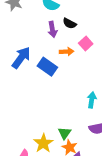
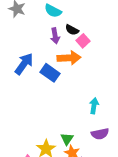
pink square: (86, 44) -> (83, 41), moved
orange arrow: (67, 52) -> (69, 58), size x1.6

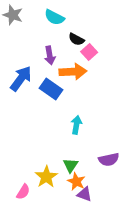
purple arrow: (55, 36) -> (50, 55), moved
cyan arrow: (94, 106) -> (76, 125), moved

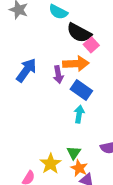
black semicircle: (76, 39) -> (79, 33), size x1.6
purple arrow: (50, 55) -> (58, 75), moved
blue rectangle: (51, 89) -> (81, 90), moved

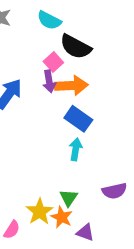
pink square: (91, 45) -> (53, 62), moved
purple arrow: (58, 75) -> (49, 81), moved
orange star: (79, 168) -> (62, 217), moved

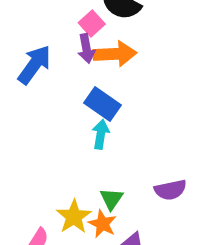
blue rectangle: (78, 119) -> (102, 104), moved
cyan arrow: (76, 149) -> (101, 134), moved

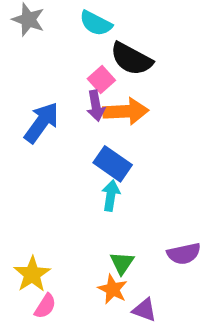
yellow star: (74, 217) -> (32, 274), moved

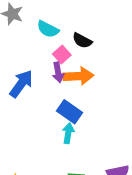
cyan semicircle: (96, 23) -> (48, 29), moved
black semicircle: (131, 59) -> (82, 41), size x0.7

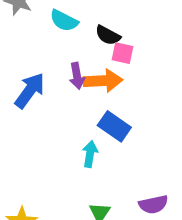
pink square: (62, 55) -> (122, 53), moved, turned -36
blue rectangle: (69, 112) -> (114, 126), moved

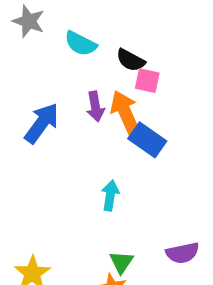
orange arrow: (103, 81) -> (125, 112), turned -111
blue rectangle: (114, 126) -> (147, 140), moved

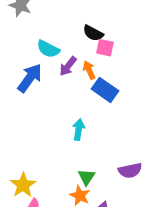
cyan semicircle: (81, 44) -> (48, 49), moved
purple arrow: (95, 107) -> (68, 66), turned 48
orange arrow: (125, 112) -> (89, 70), size x0.6

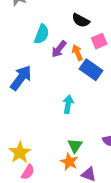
pink square: (105, 48) -> (99, 41), moved, turned -35
cyan semicircle: (48, 49) -> (42, 34), turned -96
blue arrow: (30, 78) -> (21, 78), moved

